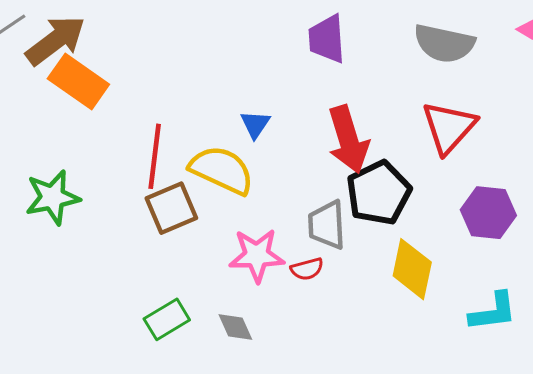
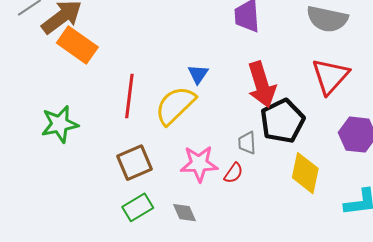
yellow semicircle: (222, 170) -> (175, 105), turned -69
brown square: (171, 208) -> (135, 163), moved
gray trapezoid: (327, 225) -> (247, 143), size x0.7
red semicircle: (307, 269) -> (233, 173), turned -40

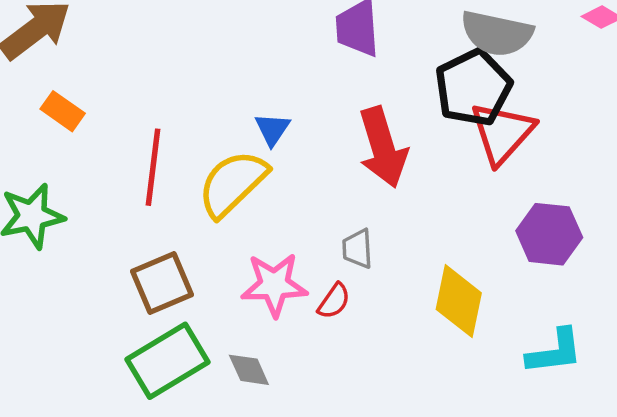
orange rectangle: (77, 45) -> (63, 111), moved, size x0.6
black pentagon: (282, 121) -> (473, 88), moved
green rectangle: (138, 207) -> (168, 361), size x1.5

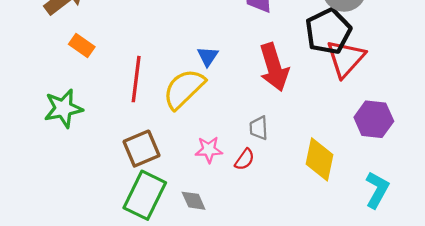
pink star: (274, 285) -> (209, 150), size x0.7
cyan L-shape: (555, 352) -> (377, 190), turned -54
green rectangle: (168, 361) -> (145, 195), turned -33

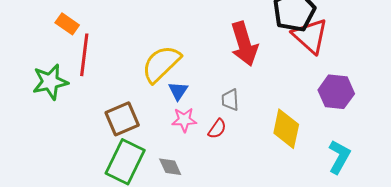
blue triangle: (208, 56) -> (178, 91), moved
red triangle: (346, 58) -> (310, 36), turned -30
red line: (136, 79) -> (84, 55), moved

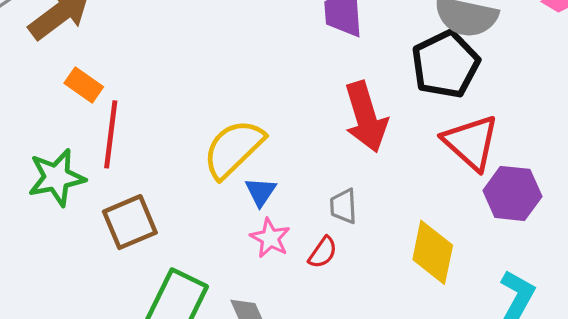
red triangle: (310, 36) -> (471, 142), moved
brown square: (122, 119) -> (130, 222), moved
pink star: (184, 120) -> (270, 238), turned 30

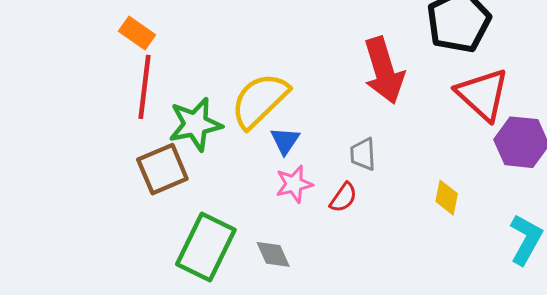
orange rectangle: (84, 85) -> (137, 33), moved
green star: (57, 177) -> (195, 124), moved
pink star: (270, 238) -> (294, 184), turned 30
yellow diamond: (433, 252) -> (447, 198), size x0.6

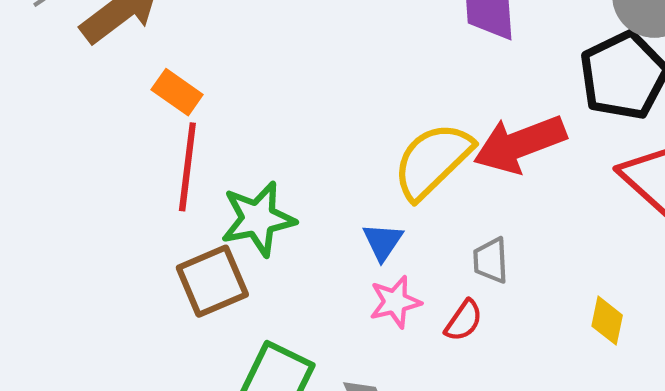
red arrow: (384, 70) -> (520, 144), turned 86
yellow semicircle: (260, 100) -> (433, 161), moved

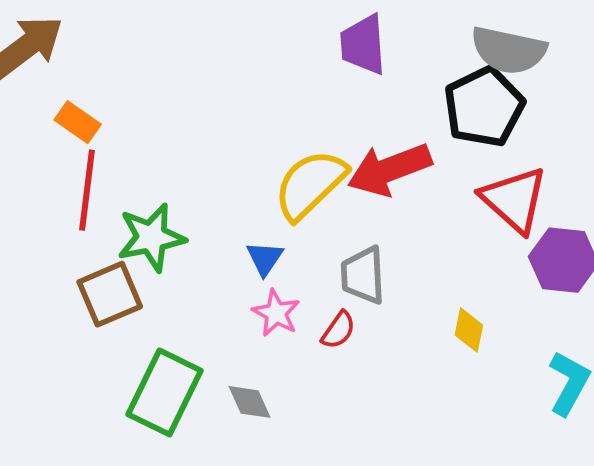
gray trapezoid: (491, 260) -> (363, 275), size x1.4
pink star: (395, 302) -> (276, 313), turned -30

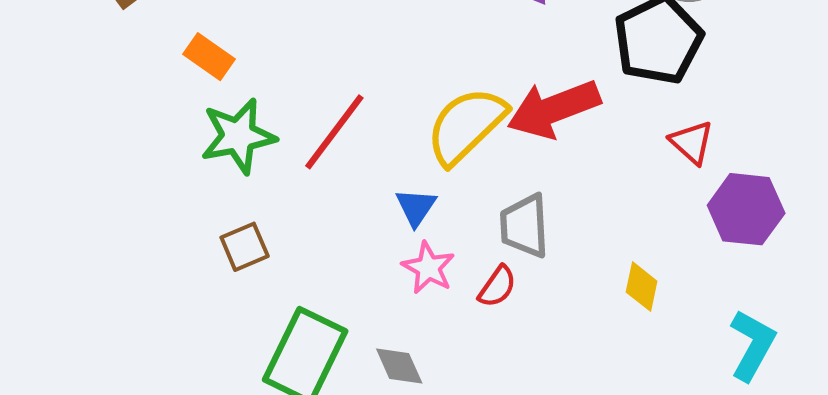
red line: (87, 190) -> (334, 132), moved, turned 30
red triangle: (514, 200) -> (692, 142), size x0.6
green star: (151, 237) -> (238, 136), moved
brown square: (110, 294) -> (245, 247), size x0.7

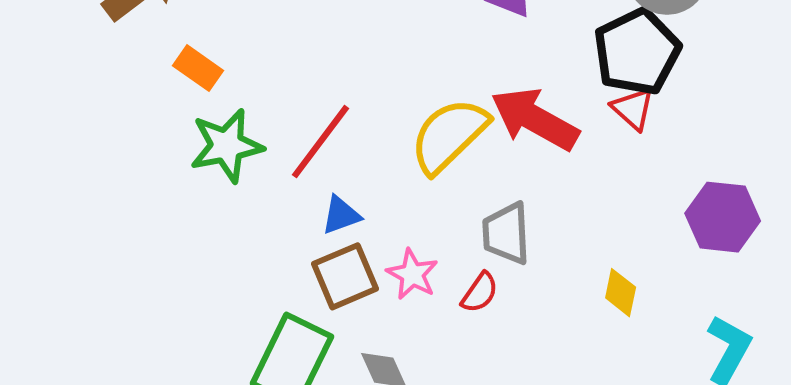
red arrow: (554, 109) -> (535, 119), turned 50
red triangle: (692, 142) -> (633, 109), moved
blue triangle: (416, 207) -> (341, 215), moved, turned 36
brown square: (245, 247) -> (345, 276), moved, size x1.4

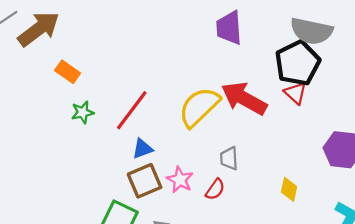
green star: (227, 146) -> (83, 112), size x0.6
gray trapezoid: (506, 233) -> (229, 158), size x0.7

